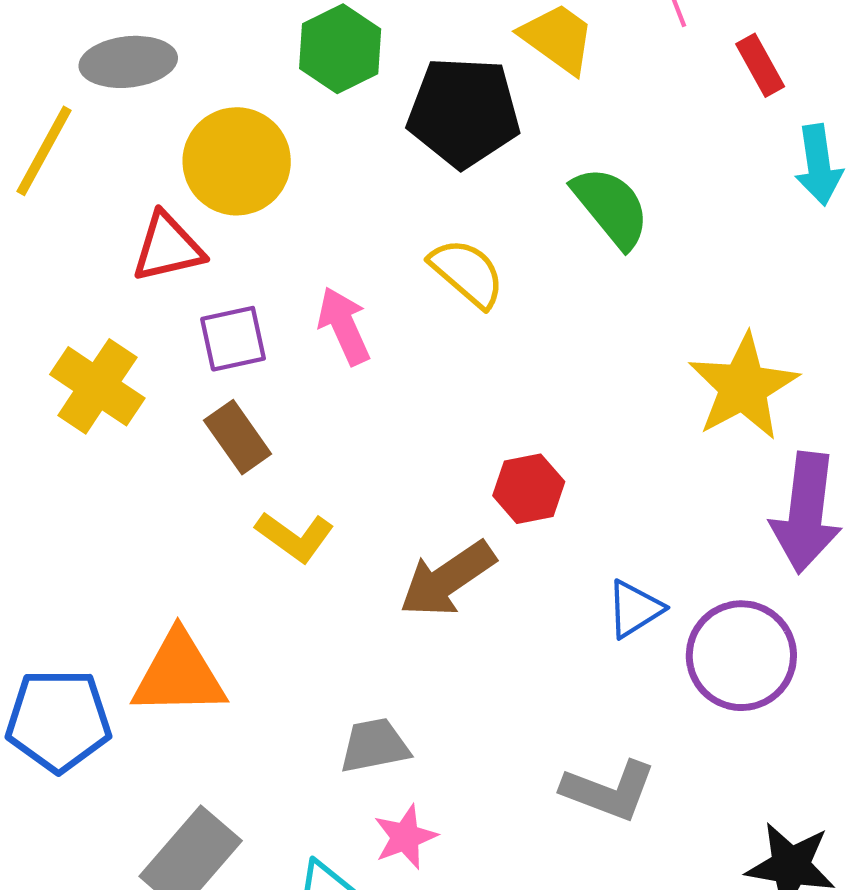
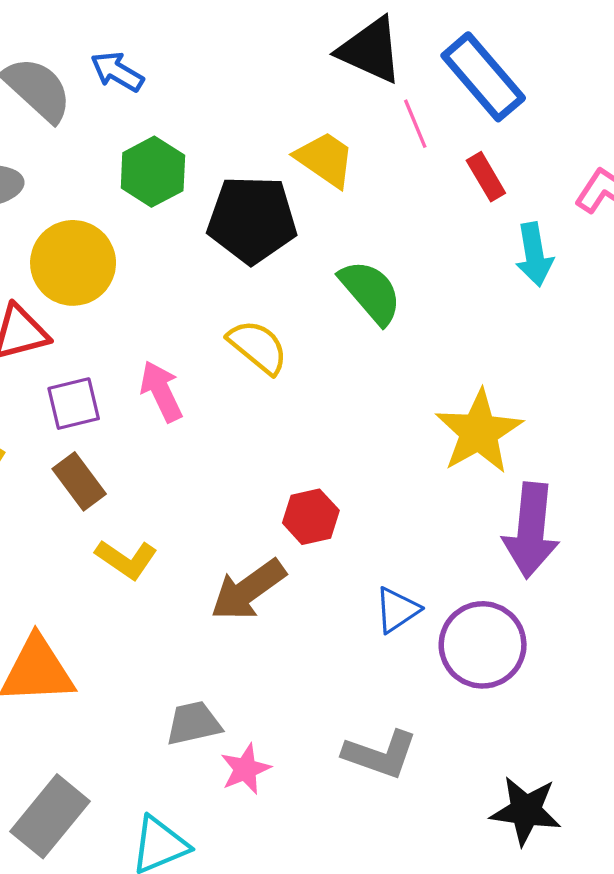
pink star: (405, 837) -> (245, 769), moved

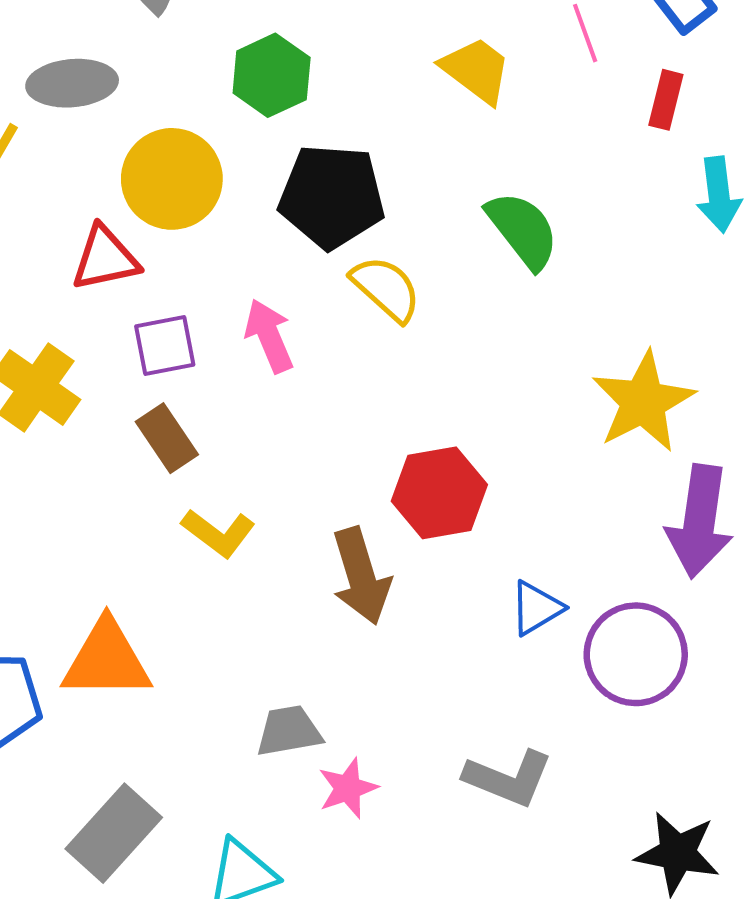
red rectangle: (486, 177) -> (666, 100), turned 42
black pentagon: (252, 219) -> (332, 196), moved
red hexagon: (311, 517) -> (439, 493), size x1.4
brown arrow: (248, 590) -> (361, 576), turned -74

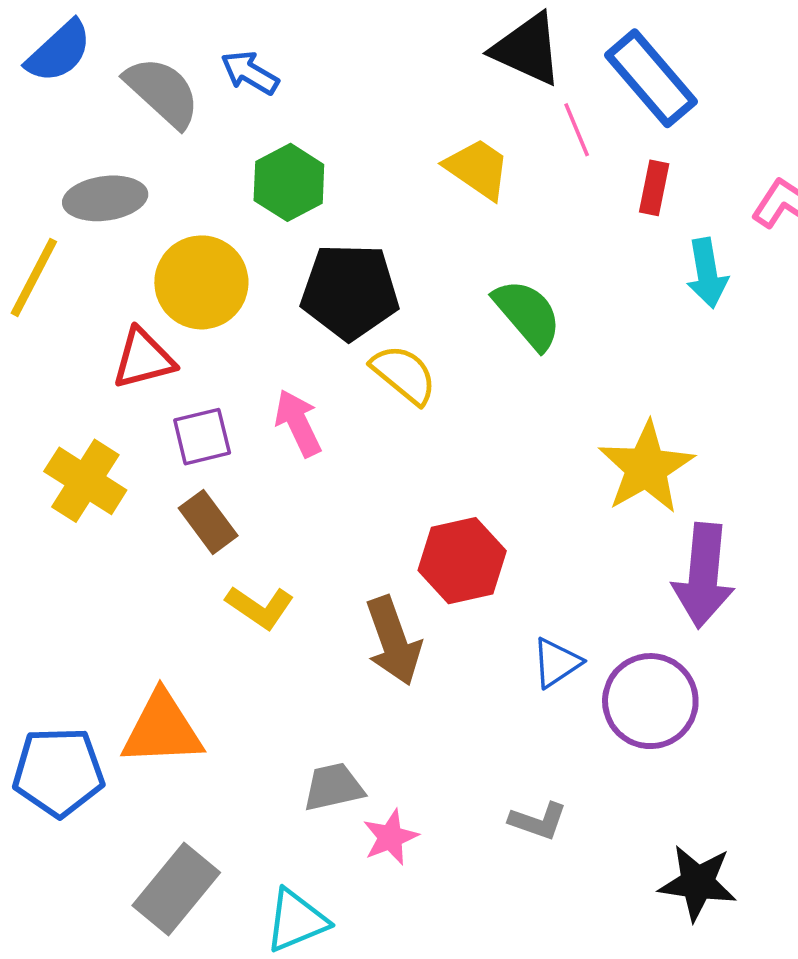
gray L-shape: (508, 778) -> (538, 821), size x0.7

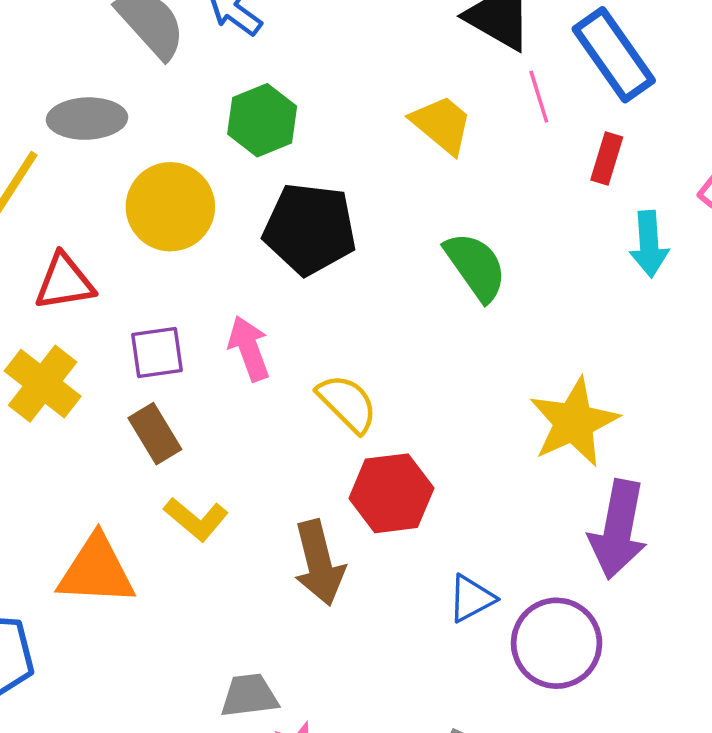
red triangle: (143, 359) -> (64, 282), moved
yellow semicircle: (404, 374) -> (347, 403), moved
orange triangle: (162, 729) -> (96, 571), moved

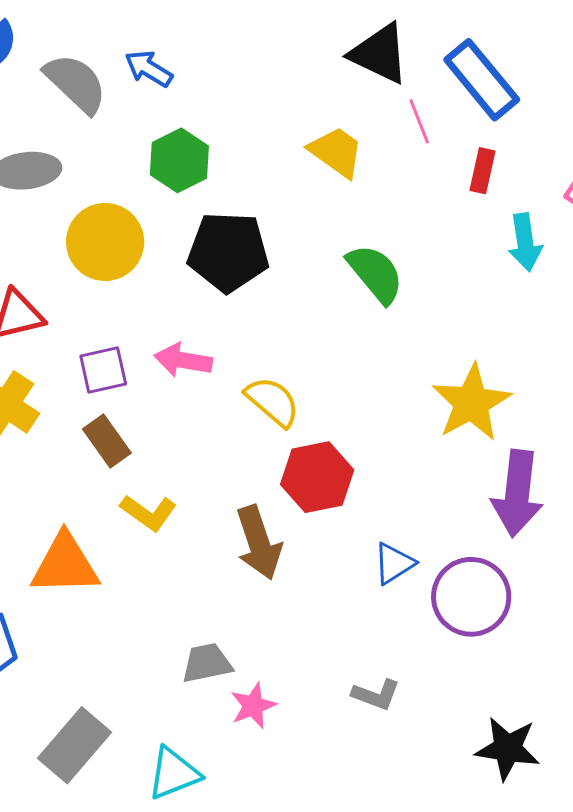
pink arrow: (249, 348) -> (183, 360), turned -56

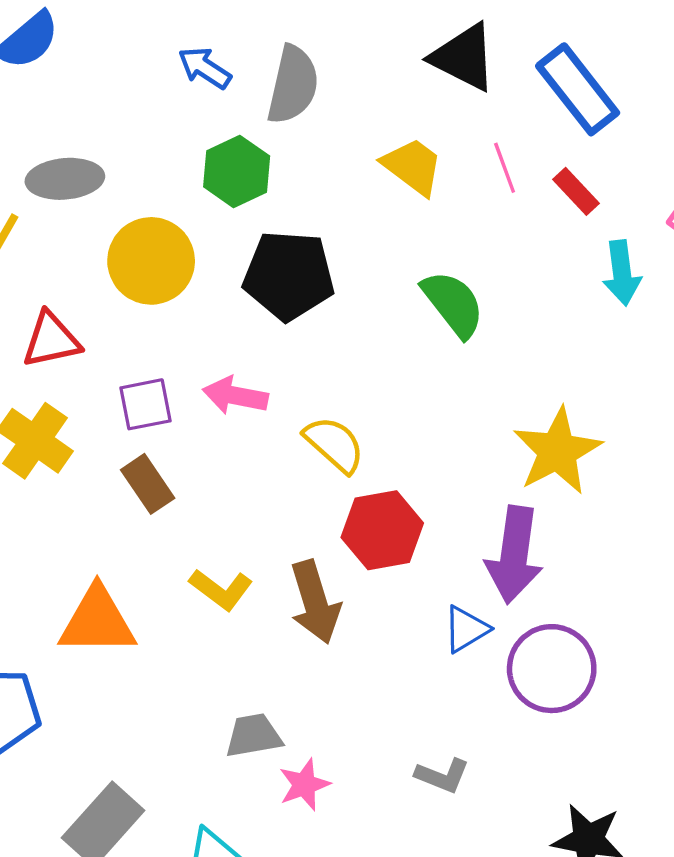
gray semicircle: (76, 83) -> (293, 85), moved, turned 58
pink line: (419, 121) -> (505, 168), moved
red rectangle: (482, 171) -> (576, 191), turned -57
purple arrow: (517, 493) -> (514, 555), moved
yellow L-shape: (148, 513) -> (221, 589), moved

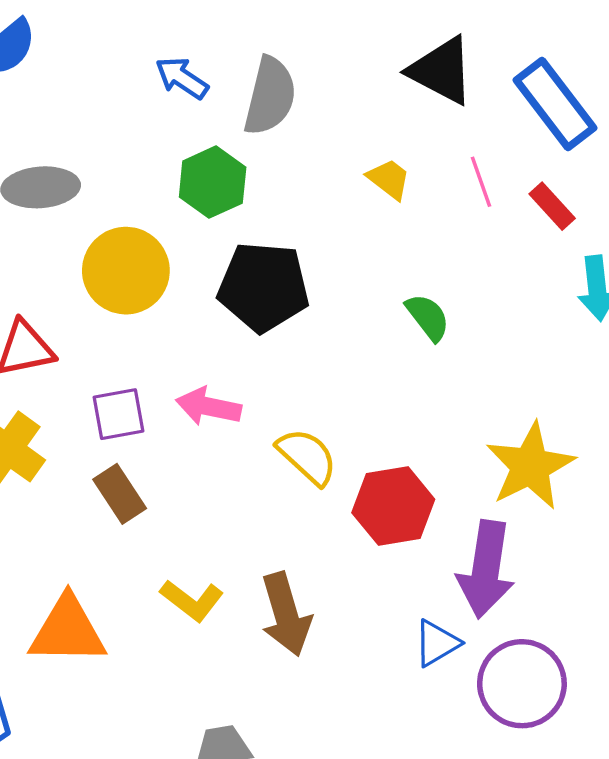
yellow trapezoid: (413, 166) -> (389, 179), size x0.7
green semicircle: (453, 304) -> (428, 317), size x0.7
red hexagon: (382, 530) -> (393, 506), moved

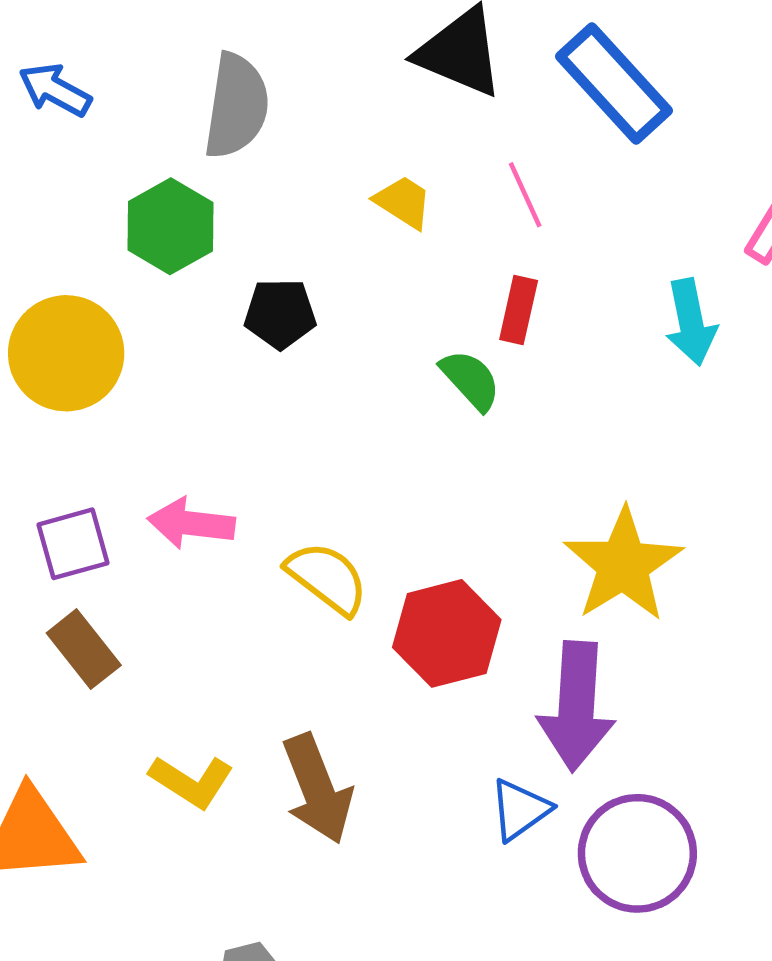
blue arrow: (182, 78) -> (55, 90), moved
red rectangle: (552, 206) -> (519, 310), moved, turned 60
black pentagon: (264, 287) -> (280, 314), moved, size x0.6

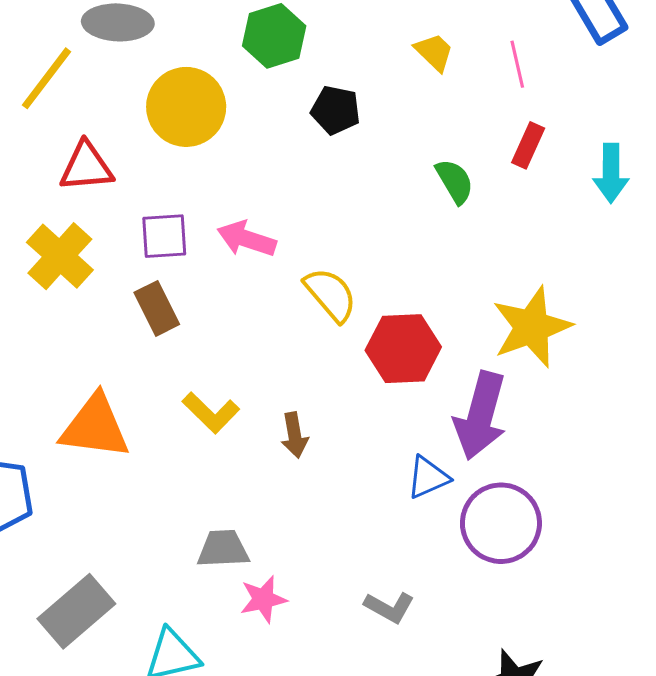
red rectangle: (519, 310) -> (528, 145), moved
brown arrow: (317, 789) -> (294, 435), size x0.6

